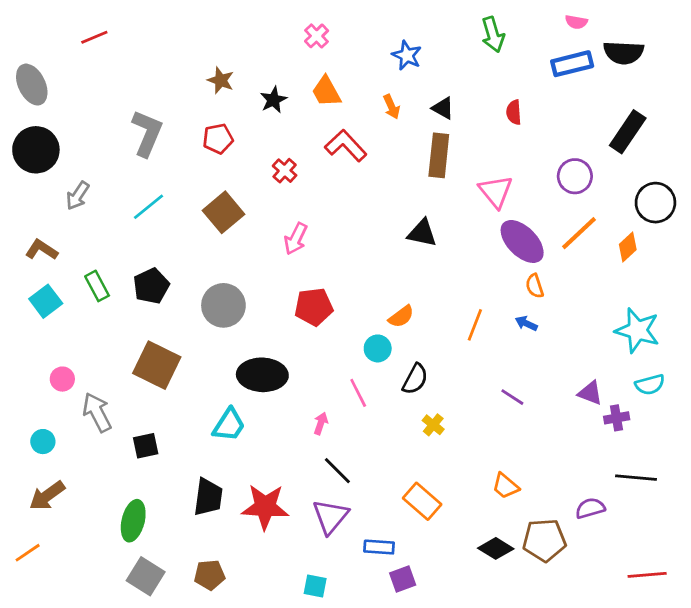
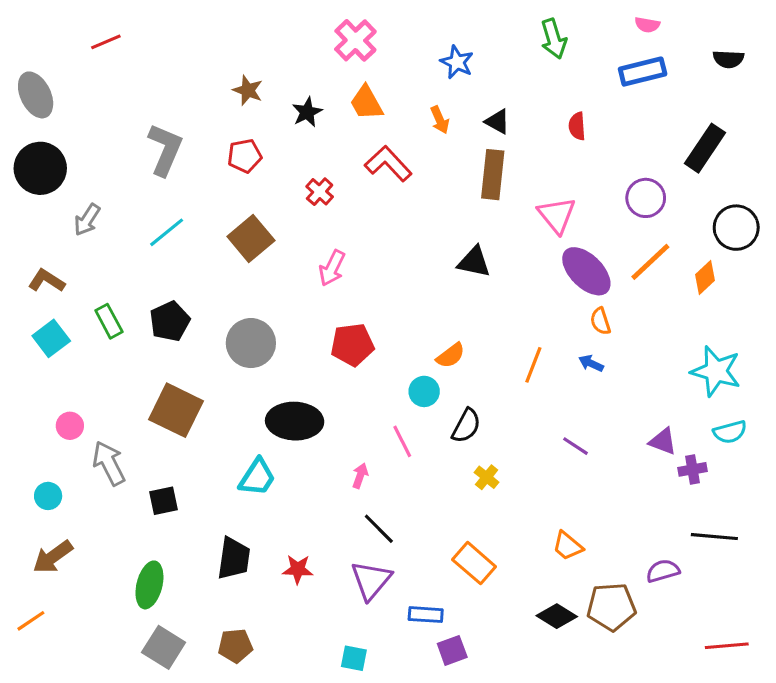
pink cross: (317, 36) -> (355, 40), size x1.5
black semicircle: (624, 53) -> (728, 59), moved, size x0.7
red star: (265, 507) -> (298, 569), size x0.6

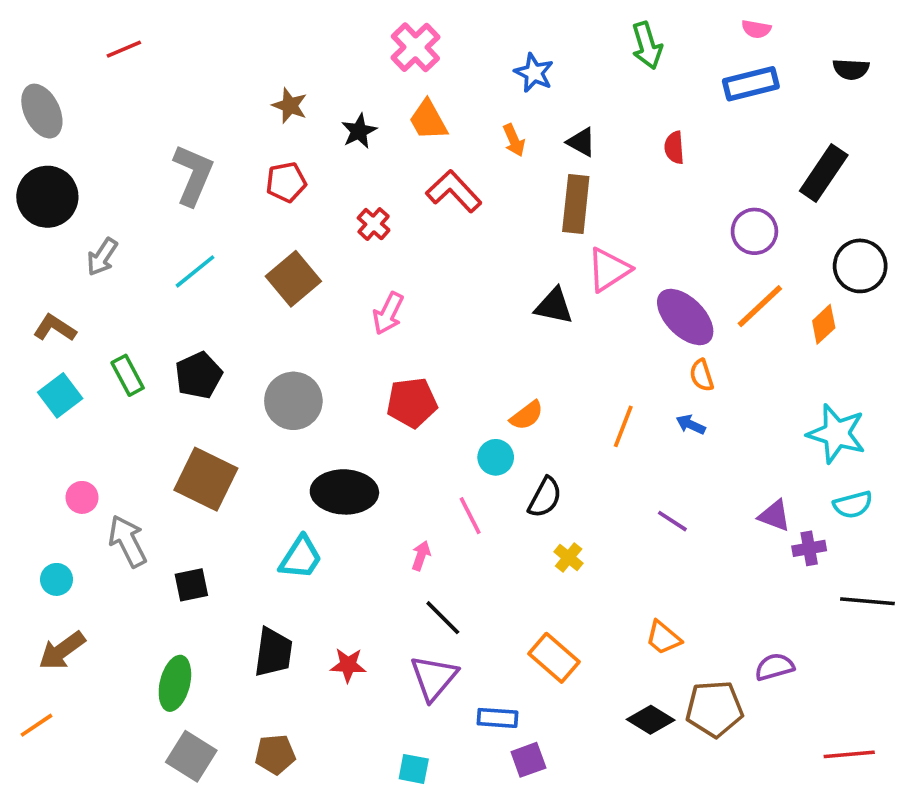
pink triangle: (557, 215) -> (609, 270), moved, turned 36
black line: (714, 537) -> (867, 601), moved

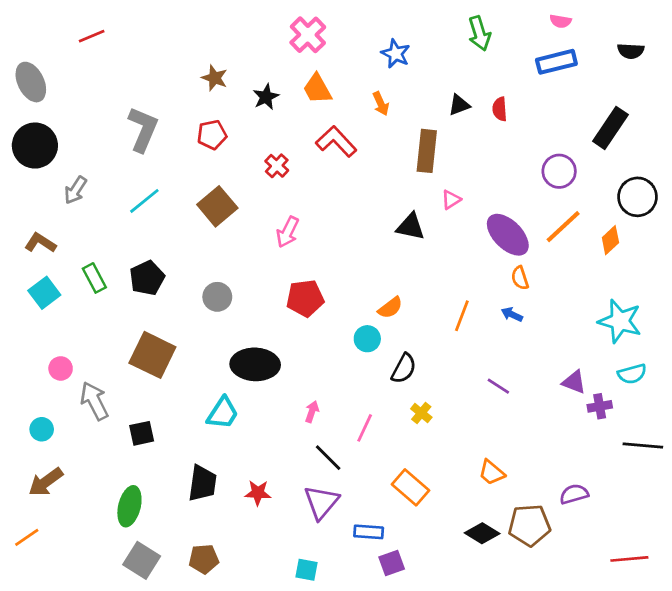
black triangle: (581, 142) -> (459, 105), moved, turned -50
pink triangle: (609, 270) -> (451, 200), size x0.6
gray circle: (293, 401) -> (217, 297), size x0.7
pink line: (470, 516) -> (365, 428), moved, turned 52

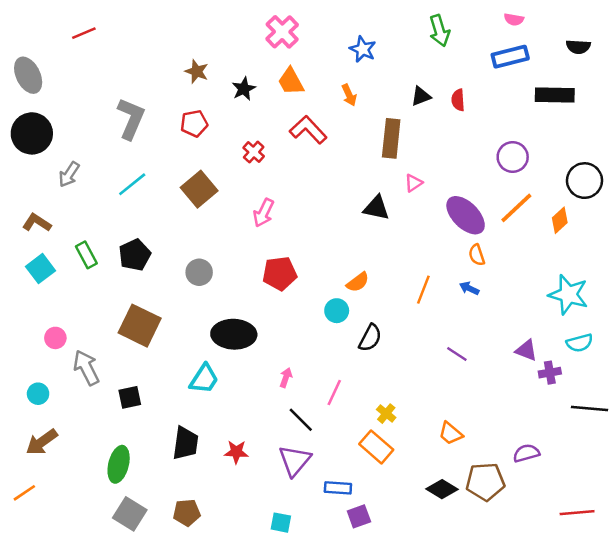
black rectangle: (610, 128) -> (555, 95), moved, turned 57
yellow cross: (421, 413) -> (386, 414), moved

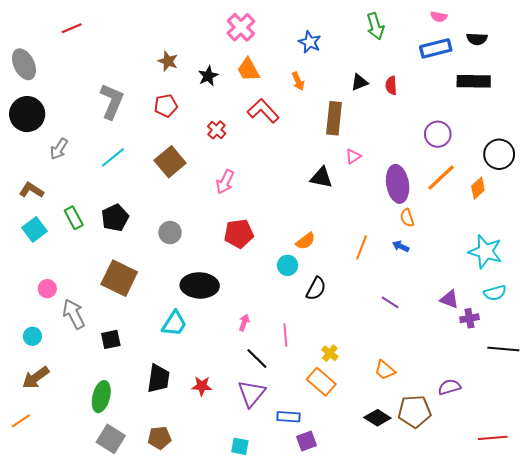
black semicircle: (578, 47) -> (477, 39), moved
purple ellipse: (466, 215) -> (398, 184), turned 36
pink line: (334, 392) -> (285, 335), turned -30

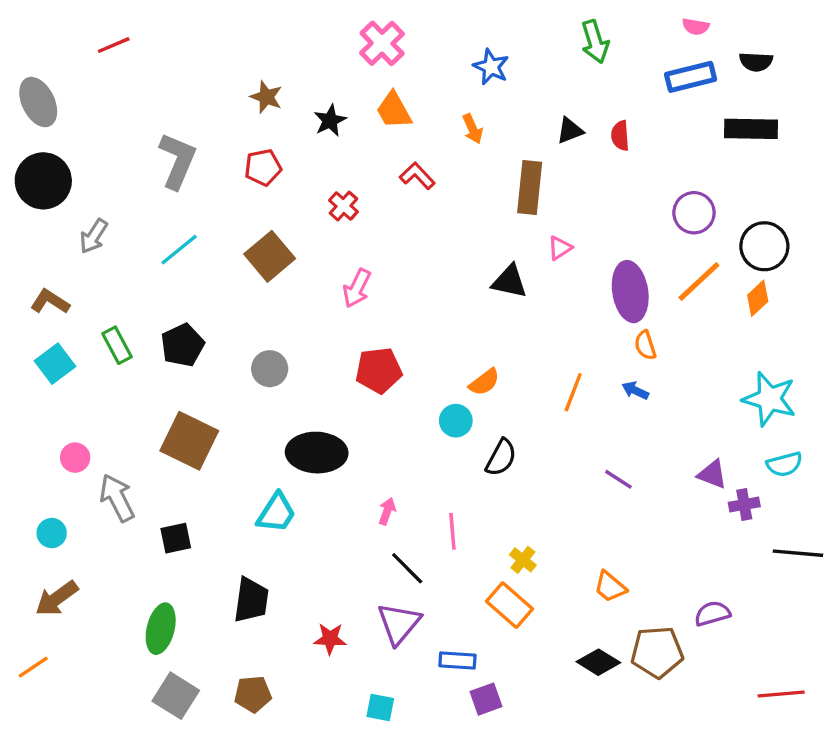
red L-shape: (263, 111) -> (417, 176), size x0.7
black circle: (499, 154) -> (764, 246), moved
red star: (202, 386) -> (330, 639), moved

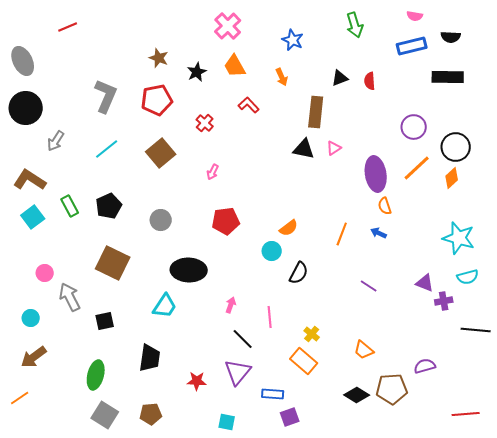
red pentagon: (263, 167) -> (157, 100), size x1.4
black triangle: (509, 281) -> (304, 149), moved
pink arrow: (357, 288) -> (213, 172), size x0.7
brown L-shape: (50, 302) -> (30, 180), size x1.4

